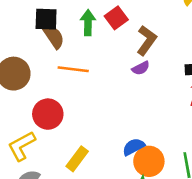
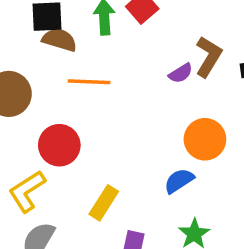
brown semicircle: (54, 37) -> (59, 40), turned -35
brown L-shape: (147, 40) -> (209, 57), moved
orange circle: (149, 161) -> (205, 139), moved

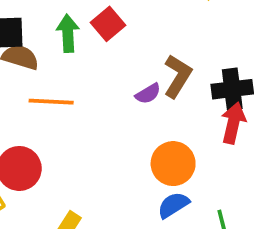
blue semicircle: (179, 181) -> (173, 205), moved

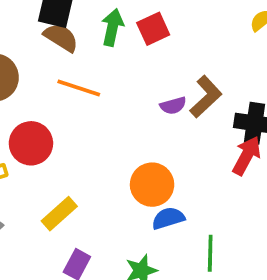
orange circle: (173, 164) -> (152, 185), moved

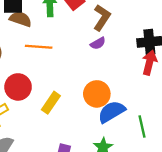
brown L-shape: (206, 97) -> (102, 18), moved
yellow rectangle: (59, 214) -> (51, 103), moved
blue semicircle: (168, 218) -> (112, 112), size x1.4

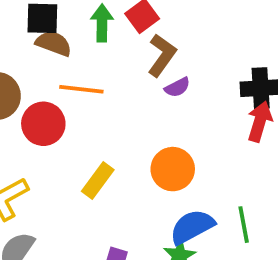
brown L-shape: (102, 18) -> (162, 55), moved
red circle: (18, 87) -> (43, 124), moved
blue semicircle: (112, 112) -> (192, 227), moved

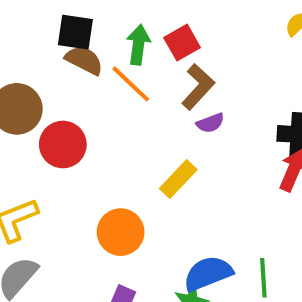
orange line: (81, 89) -> (131, 84), moved, turned 30
orange circle: (173, 169) -> (121, 232), moved
yellow rectangle: (98, 181) -> (178, 179), moved

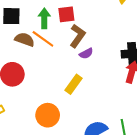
red square: (182, 43) -> (66, 14), turned 30
brown semicircle: (84, 60) -> (25, 39), moved

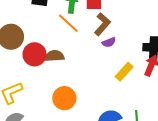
brown semicircle: (25, 39) -> (54, 56), moved, turned -30
yellow rectangle: (74, 84) -> (124, 72), moved

